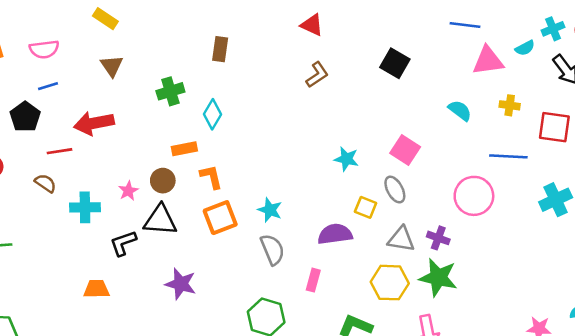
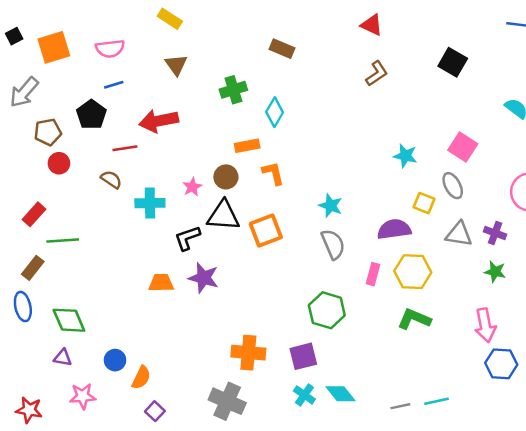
brown rectangle: (220, 49) -> (282, 49), turned -75
orange square: (220, 218) -> (266, 231), moved
green star: (438, 277) -> (495, 272), size x0.6
yellow hexagon: (390, 283) -> (413, 272), moved
purple star: (181, 284) -> (203, 278), moved

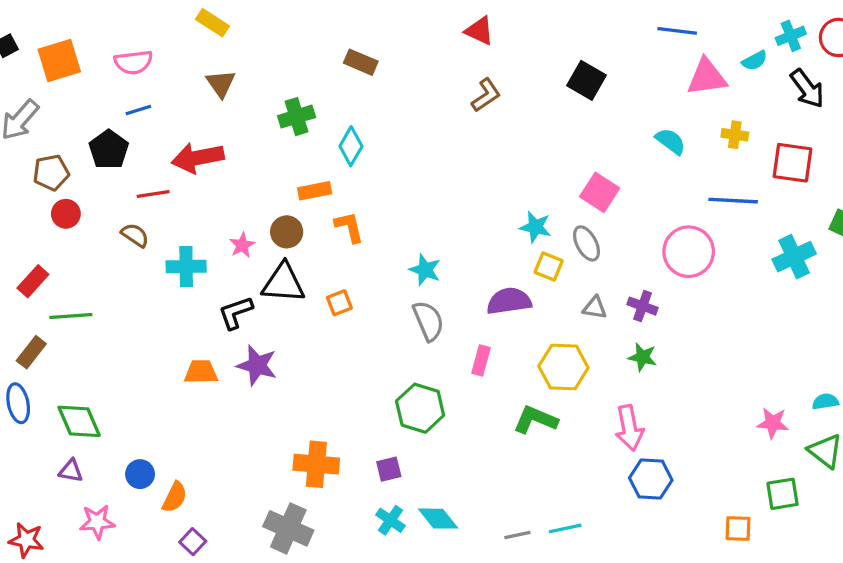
cyan star: (405, 156) -> (535, 227), moved
orange square: (266, 231) -> (339, 303), size x0.6
gray triangle: (459, 234) -> (595, 308), size x0.7
yellow hexagon: (413, 272) -> (563, 367), moved
purple square: (303, 356) -> (389, 469), size x0.7

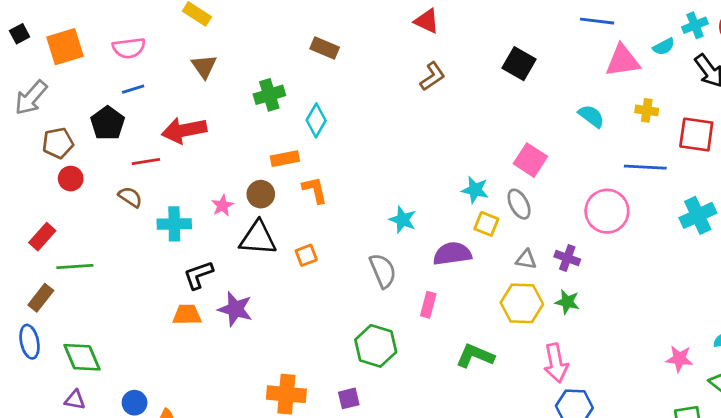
cyan star: (425, 270) -> (403, 220), moved
black L-shape: (236, 313) -> (198, 275), moved
yellow hexagon: (563, 367) -> (522, 303), moved

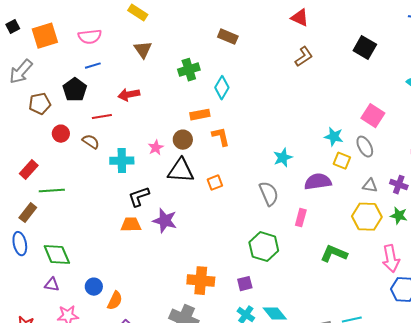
red arrow: (184, 130) -> (129, 95), size x0.7
red circle: (71, 179) -> (61, 134), moved
cyan star: (403, 220) -> (283, 158), turned 30

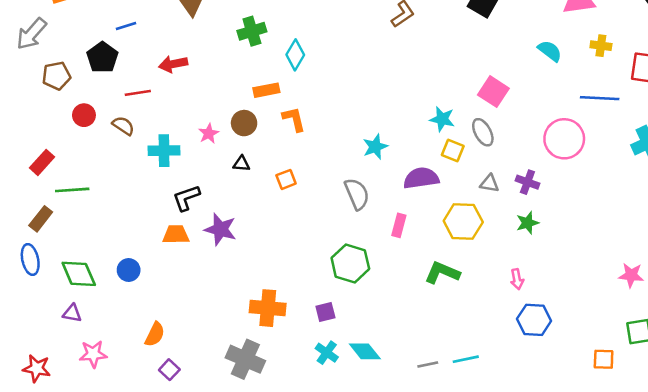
black triangle: (181, 171) -> (241, 164), size x0.5
green star: (399, 216) -> (527, 223), turned -30
yellow hexagon: (367, 217) -> (463, 221), moved
pink arrow: (391, 259) -> (517, 279), size x0.6
blue circle: (94, 287) -> (129, 270), moved

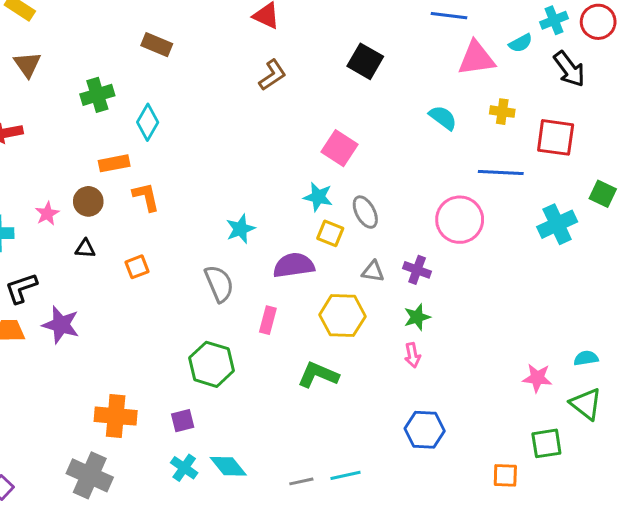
pink square: (493, 92) -> (339, 148), moved
pink arrow: (517, 279) -> (412, 355), moved

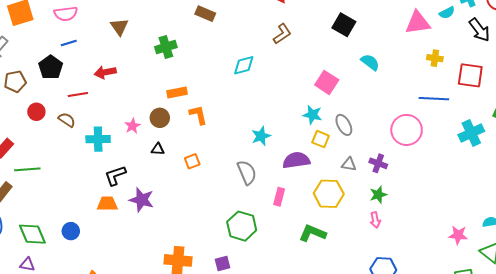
cyan semicircle: (443, 118) -> (370, 62), moved
cyan diamond: (148, 122) -> (244, 65), moved, turned 45

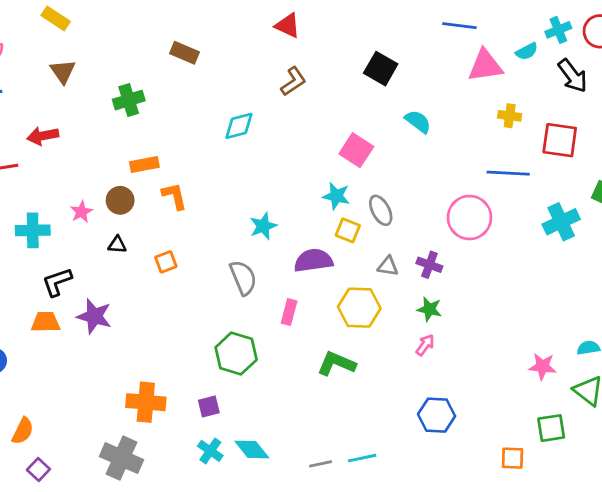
green star: (378, 195) -> (429, 309), turned 30
pink arrow: (375, 220) -> (425, 345), turned -133

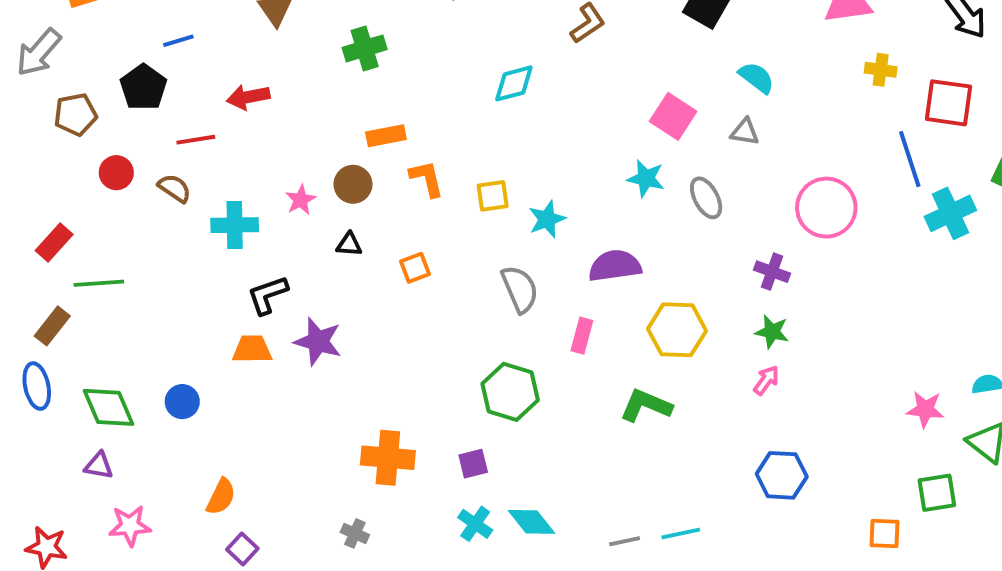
blue line: (508, 173) -> (910, 159), moved, turned 69
yellow square: (348, 230) -> (493, 196), moved, turned -30
gray triangle: (388, 266) -> (745, 132), moved
gray cross: (122, 458) -> (355, 533), size x0.5

